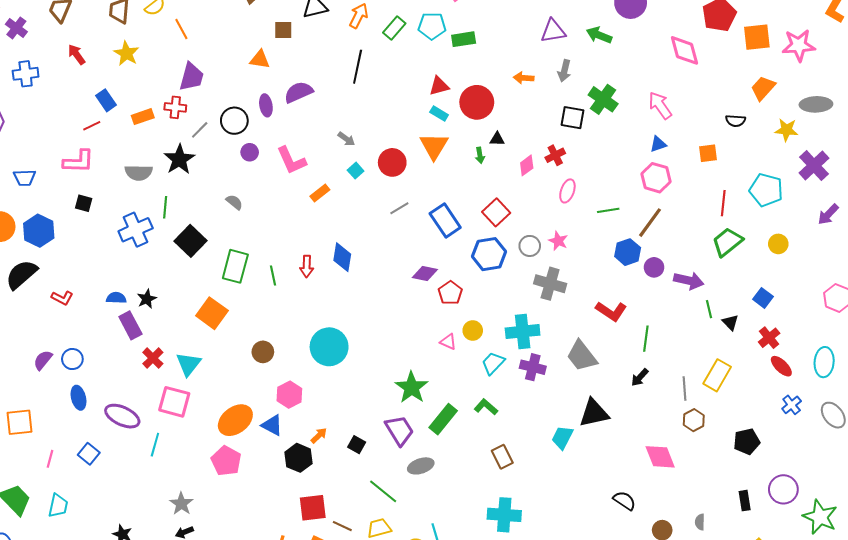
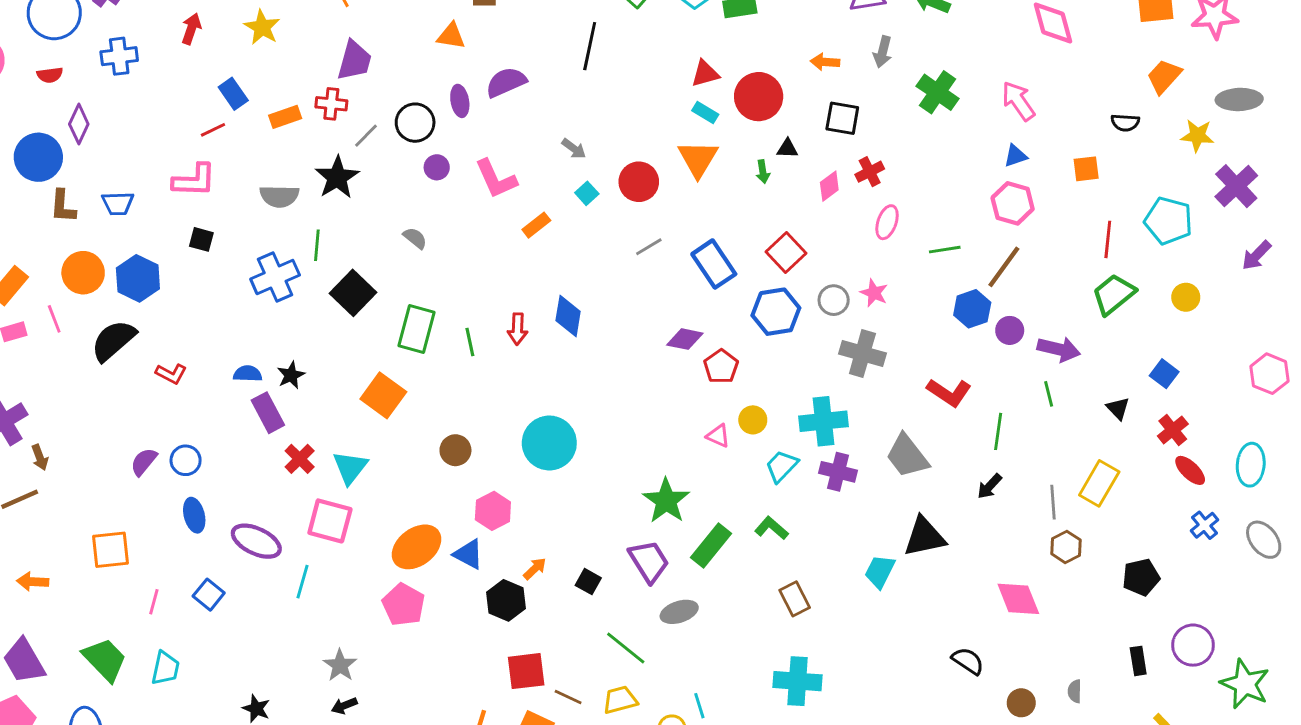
red arrow: (76, 54) -> (191, 29), turned 55
black square: (573, 118) -> (842, 118), moved
green line: (709, 309) -> (1049, 394), moved

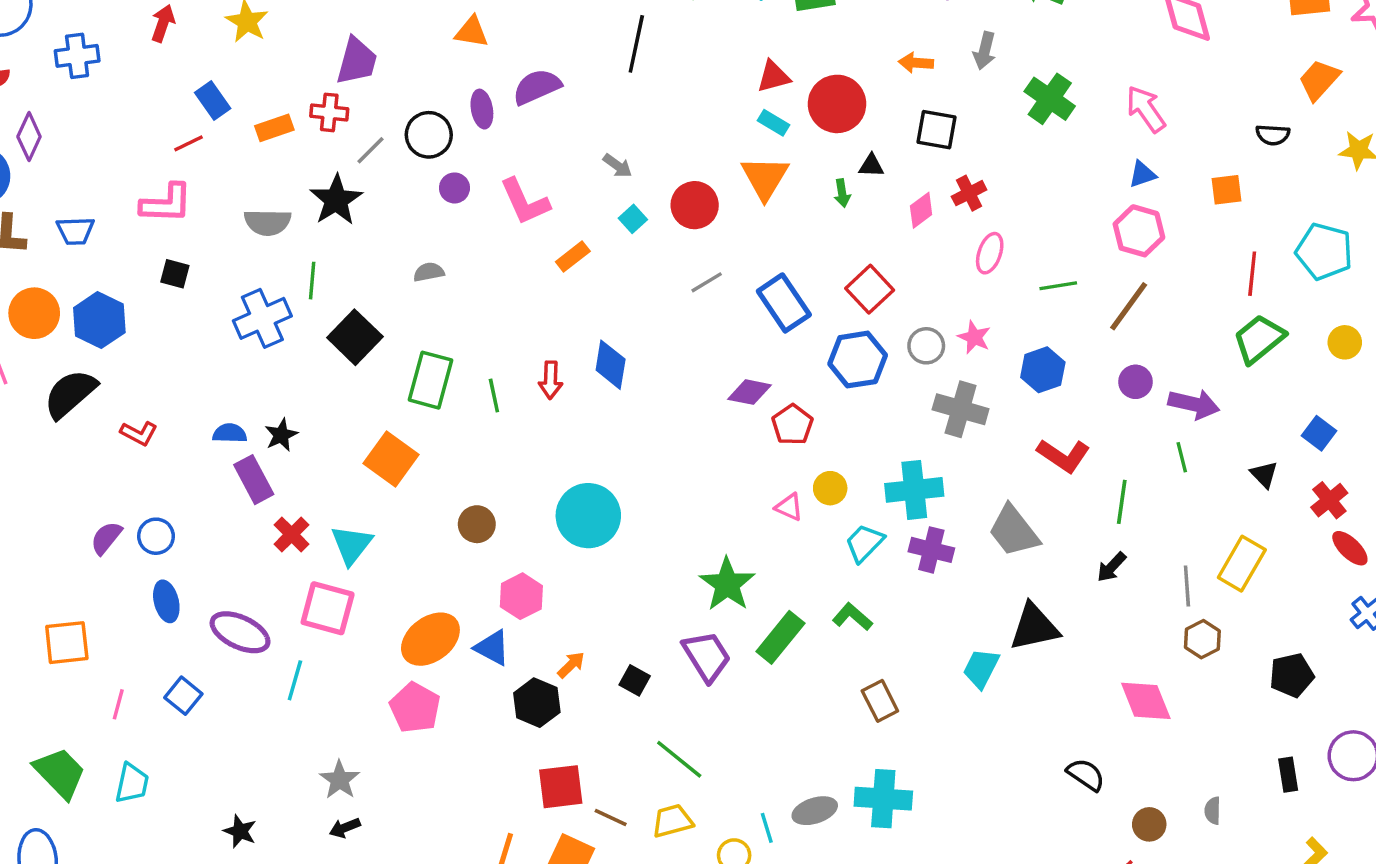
gray semicircle: (415, 238) -> (429, 272), turned -50
blue hexagon: (972, 309) -> (1043, 370), moved
gray ellipse: (679, 612) -> (815, 811), moved

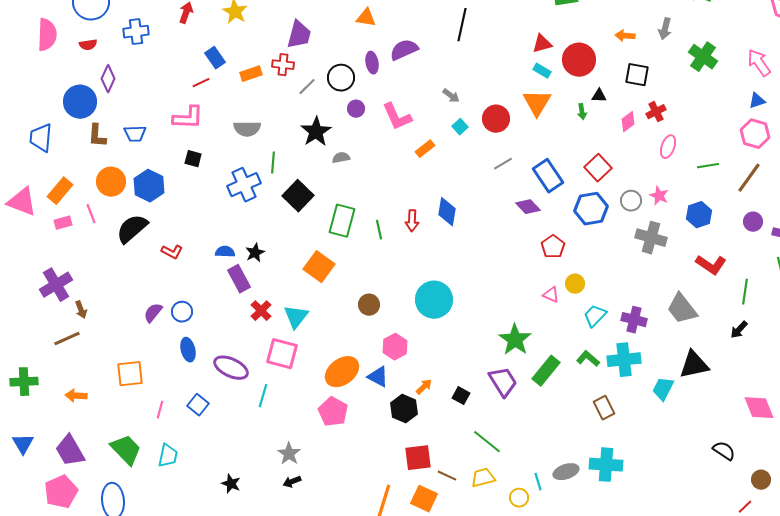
black star: (336, 200) -> (316, 132), moved
purple diamond: (750, 392) -> (528, 207), moved, turned 35
cyan cross: (914, 490) -> (624, 360), moved

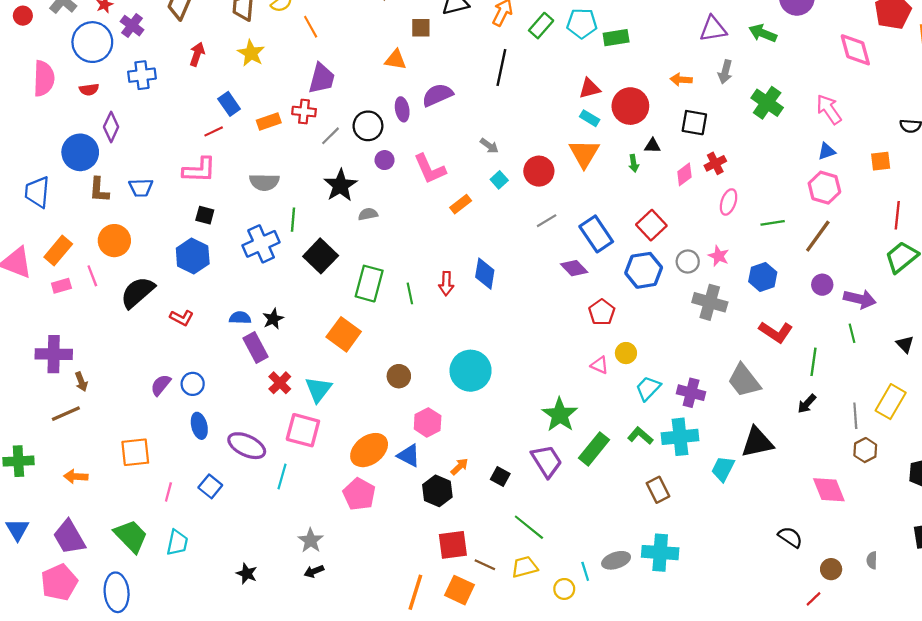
blue hexagon: (149, 186) -> (193, 256), moved
purple cross: (56, 285) -> (54, 354), turned 32

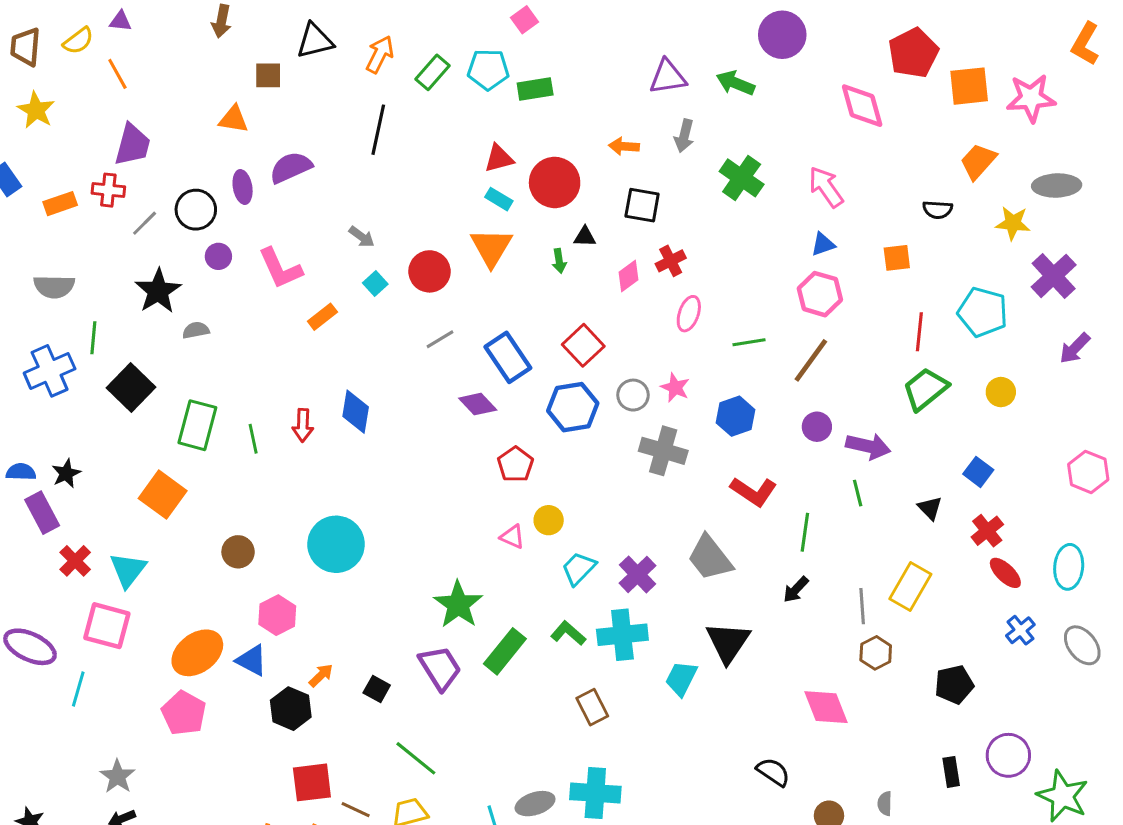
purple cross: (691, 393) -> (638, 574), turned 32
black triangle: (757, 442) -> (728, 642), turned -44

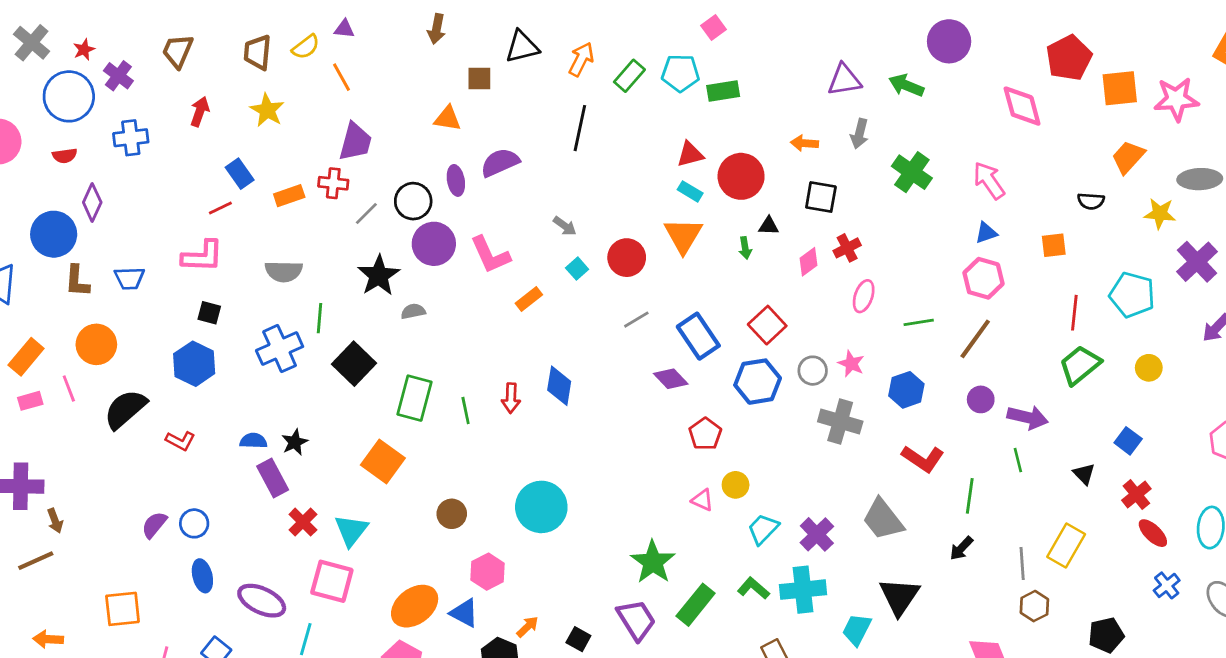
purple circle: (218, 256) -> (434, 244), size x1.8

